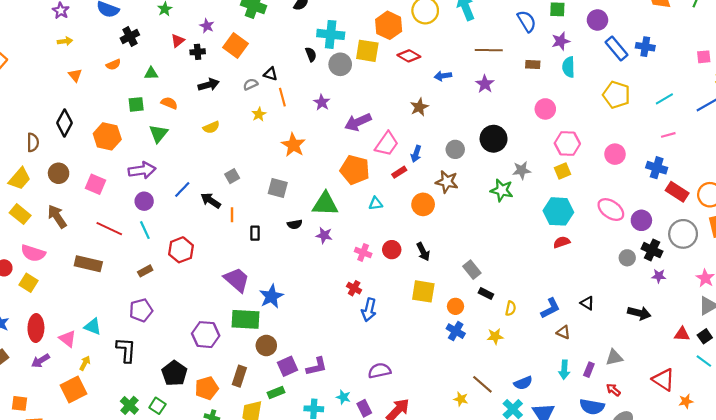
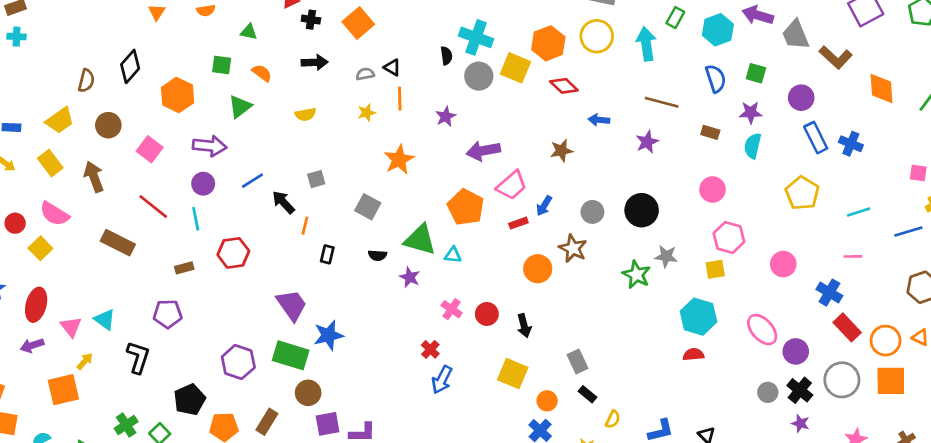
cyan triangle: (376, 203) -> (453, 255), moved

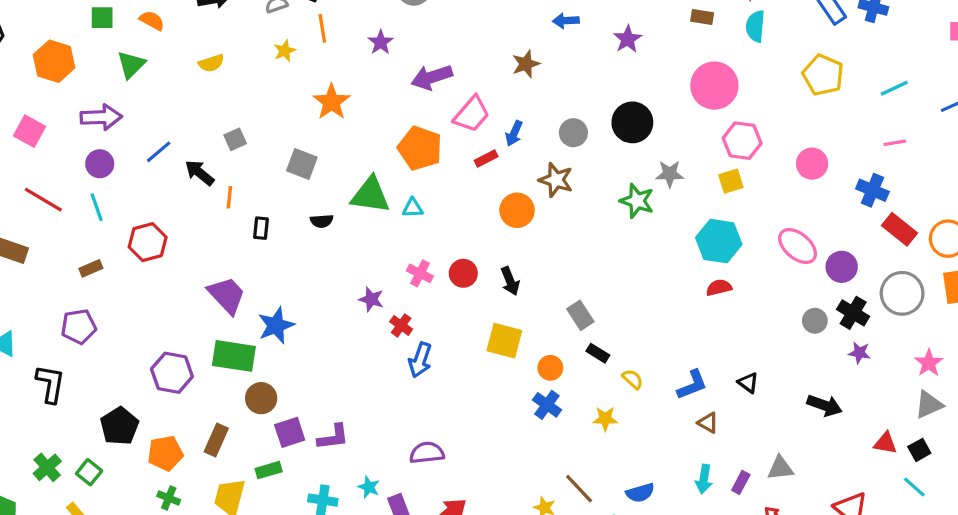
pink circle: (713, 189) -> (714, 86), size x1.5
purple star: (410, 277) -> (371, 299), moved
yellow semicircle: (613, 419) -> (633, 379), turned -66

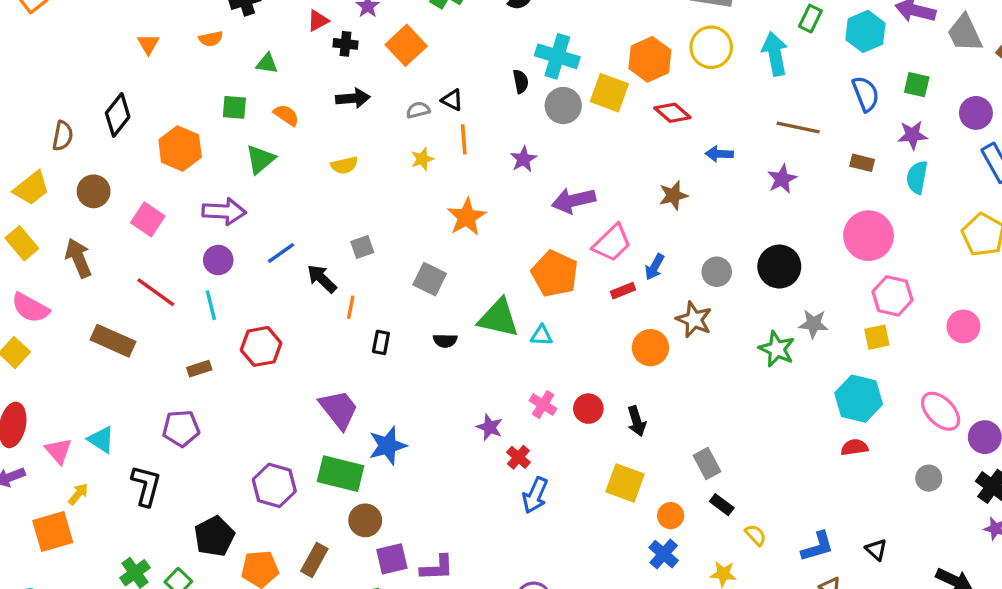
gray circle: (815, 321) -> (929, 478), moved

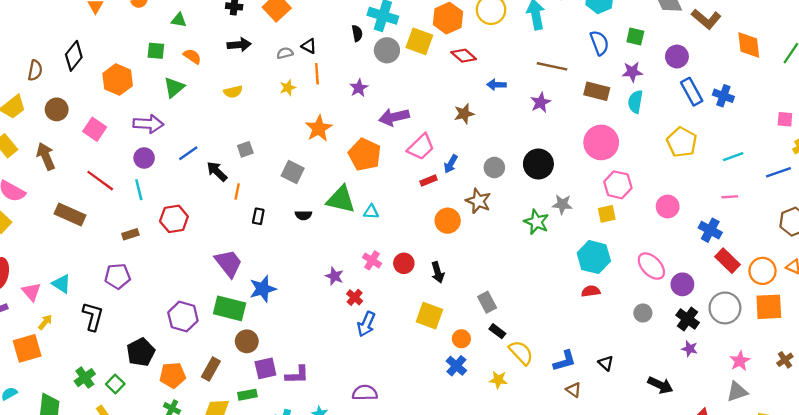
brown rectangle: (862, 163) -> (597, 91), size x1.5
orange pentagon: (555, 274) -> (365, 155), moved
yellow semicircle: (756, 535) -> (521, 353), size x1.6

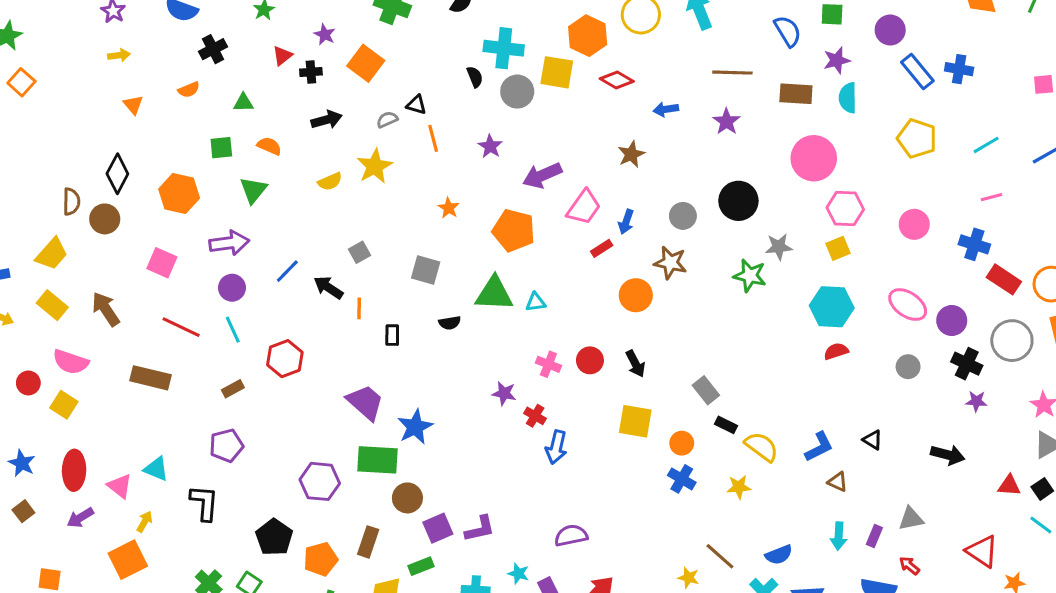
yellow star: (288, 88) -> (375, 166), moved, size x1.6
brown circle: (57, 109) -> (105, 219), moved
orange star: (319, 128) -> (449, 208), size x0.6

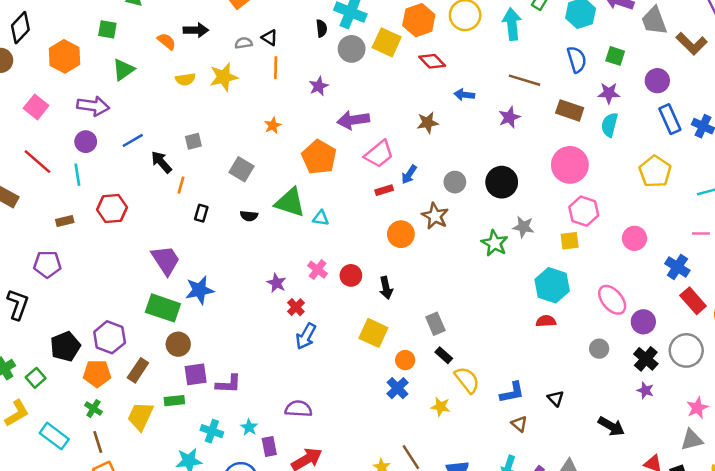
orange semicircle: (269, 146) -> (167, 41), moved
purple hexagon: (320, 481) -> (110, 337), moved

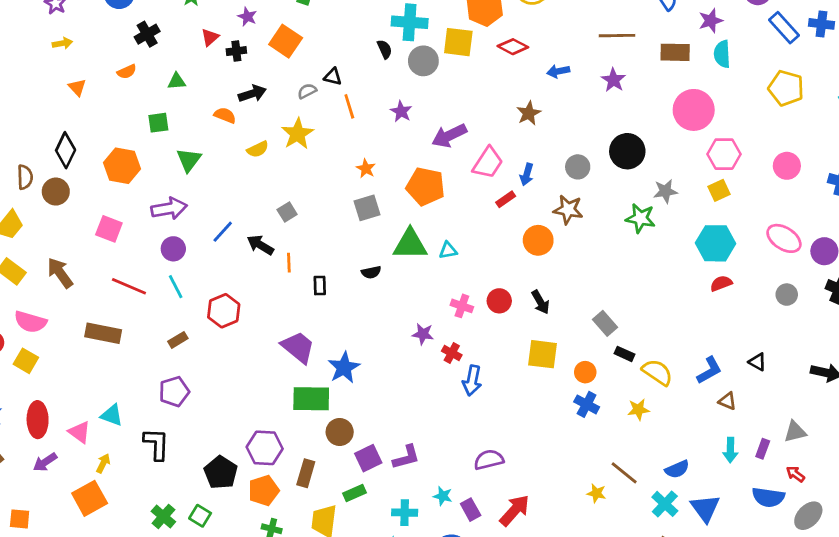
gray square: (241, 169) -> (367, 208), moved, turned -30

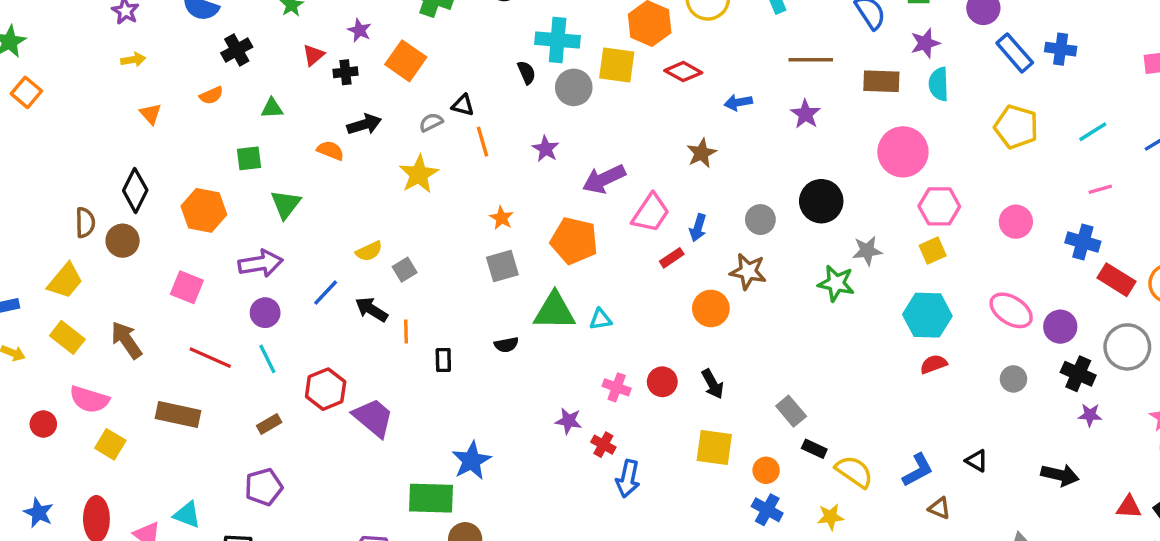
yellow semicircle: (258, 149) -> (369, 251), moved
purple trapezoid: (298, 347) -> (373, 418), moved
yellow square: (26, 361) -> (110, 444), moved

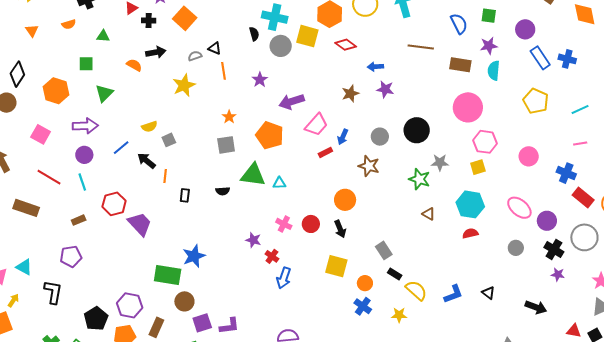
purple star: (806, 114) -> (385, 89), moved, turned -30
orange circle: (711, 308) -> (345, 200), moved
brown triangle: (939, 508) -> (429, 214), moved

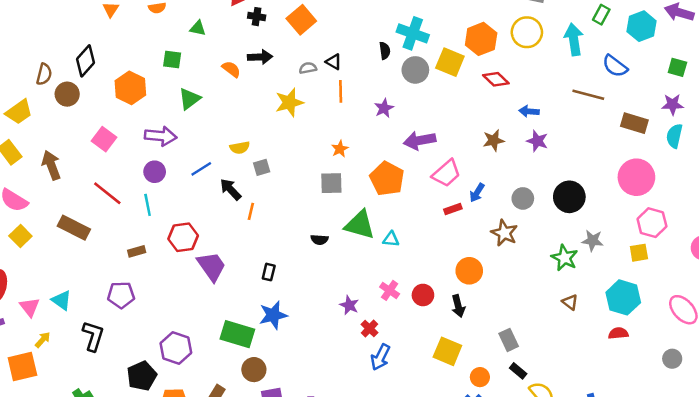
blue semicircle: (459, 24) -> (615, 66), moved, turned 145
black rectangle: (185, 195) -> (269, 272), moved
purple hexagon: (130, 305) -> (176, 348), moved

